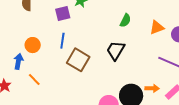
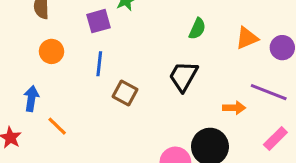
orange circle: (33, 45) -> (52, 51), moved
brown square: (78, 60) -> (125, 93), size x0.7
orange arrow: (152, 88) -> (234, 108), moved

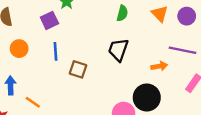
orange triangle: (247, 38) -> (160, 14), turned -42

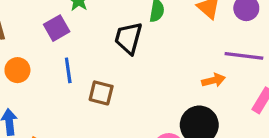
black trapezoid: (118, 50) -> (128, 38), moved

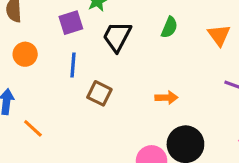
black trapezoid: (128, 38) -> (117, 37), moved
orange arrow: (213, 80) -> (166, 98), moved

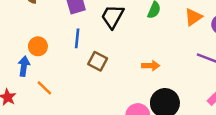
orange triangle: (219, 35) -> (193, 17), turned 30
orange circle: (25, 54) -> (38, 46), moved

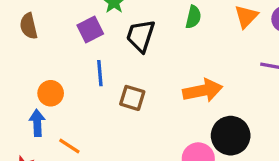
orange arrow: (151, 66) -> (203, 91), size x1.6

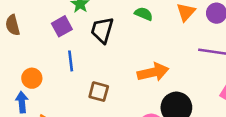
green semicircle: (193, 17) -> (144, 14), turned -78
brown square: (132, 98) -> (99, 92), moved

